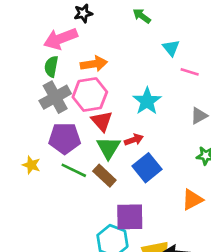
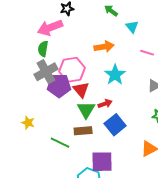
cyan triangle: (171, 48) -> (132, 27), moved
orange arrow: (94, 64) -> (104, 47), moved
purple pentagon: (65, 138) -> (59, 86), moved
green line: (74, 170) -> (60, 143), moved
brown rectangle: (104, 176) -> (83, 131), turned -48

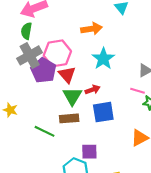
pink line: (147, 53) -> (137, 91), moved
purple pentagon: (59, 86) -> (43, 70), turned 30
blue square: (115, 125) -> (103, 112), turned 30
purple square: (102, 162) -> (89, 152), size x0.7

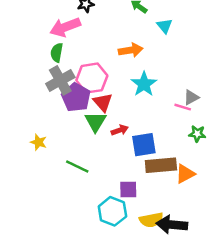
red arrow: (93, 90) -> (120, 130), moved
pink line: (137, 91) -> (183, 107), moved
green triangle: (72, 96) -> (95, 122), moved
brown rectangle: (69, 118) -> (161, 165), moved, size x1.4

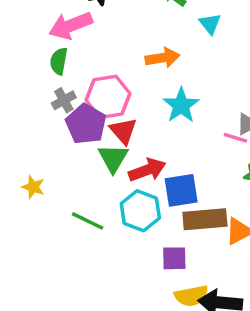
gray cross: (60, 80) -> (64, 100), size x0.6
red arrow: (120, 130) -> (147, 170), size x1.5
purple square: (128, 190) -> (174, 258), moved
cyan hexagon: (112, 211) -> (140, 211), moved

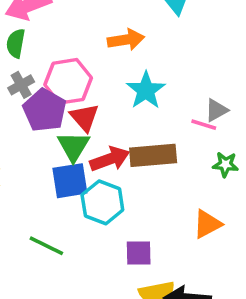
blue square: (181, 190) -> (70, 181), moved
brown rectangle: (205, 219) -> (153, 155), moved
green line: (88, 221) -> (46, 246), moved

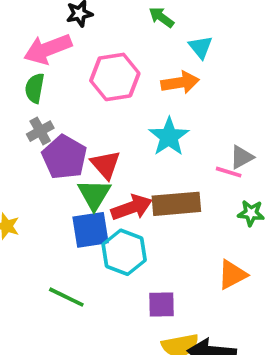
orange arrow: (126, 40) -> (180, 83), moved
pink hexagon: (68, 81) -> (115, 77), moved

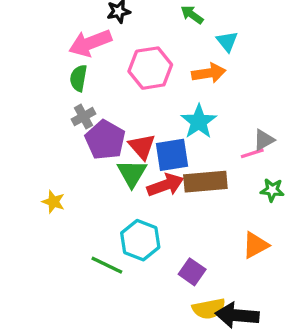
pink line: (229, 172) -> (252, 153), turned -35
blue square: (91, 230) -> (172, 155), moved
cyan hexagon: (124, 252) -> (140, 240), moved
purple square: (161, 304) -> (192, 272), turned 36

